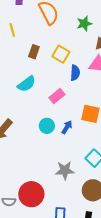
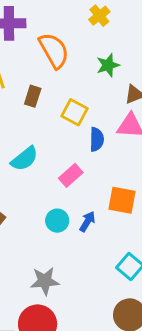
brown rectangle: (34, 52) -> (33, 96), moved
gray star: (65, 170) -> (45, 281), moved

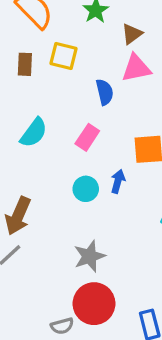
yellow square: (74, 112) -> (63, 56), moved

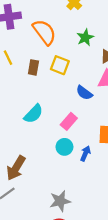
blue semicircle: (105, 92) -> (84, 93), turned 133
cyan circle: (86, 189) -> (64, 147), moved

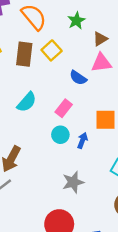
yellow square: (60, 65) -> (52, 50), turned 30
brown rectangle: (33, 67) -> (24, 54), size x1.5
gray star: (60, 201) -> (73, 182), moved

